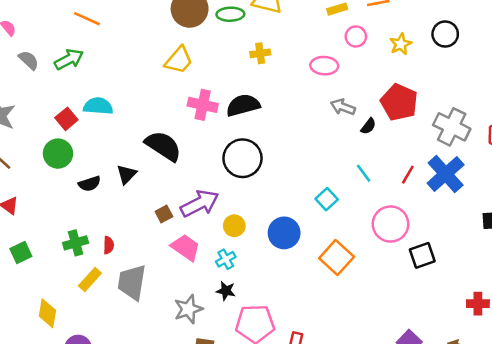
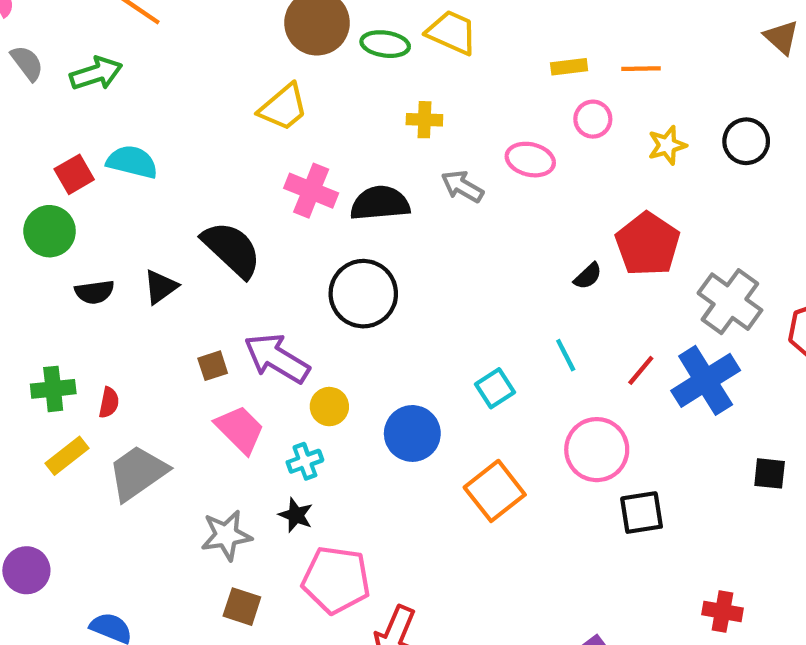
gray arrow: (343, 107) -> (462, 186), moved
purple arrow: (200, 203) -> (277, 358), turned -132
gray trapezoid: (132, 282) -> (138, 473), turned 36

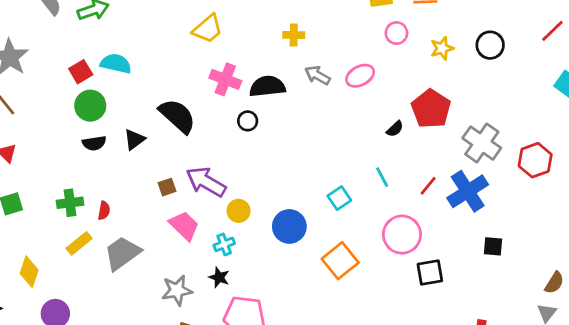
pink ellipse: (530, 160) -> (360, 76), moved, turned -40
green circle: (50, 231) -> (90, 106), moved
black circle: (363, 294) -> (248, 121), moved, size x0.5
black square: (770, 473) -> (493, 246), moved

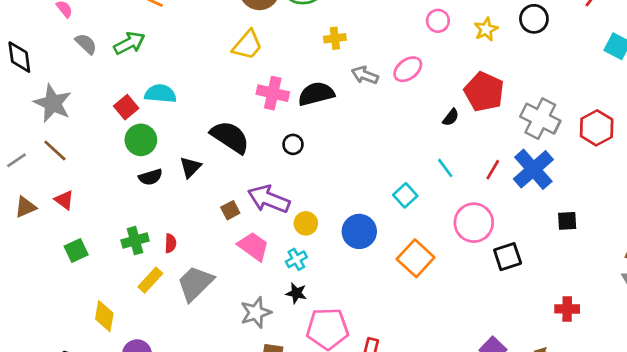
black circle: (248, 121) -> (293, 144), moved

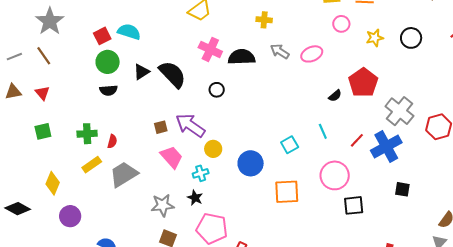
black triangle: (190, 167) -> (141, 72), moved
orange square: (416, 258) -> (287, 192), turned 32

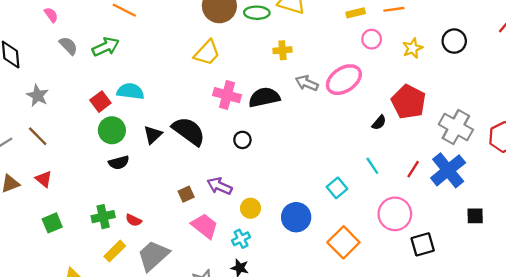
gray star: (50, 21) -> (38, 96), size x0.7
pink ellipse: (312, 54) -> (344, 80), size x1.4
purple arrow: (190, 125) -> (220, 186), size x0.7
red semicircle: (112, 141) -> (133, 220), turned 112
orange square: (287, 192) -> (343, 242), turned -32

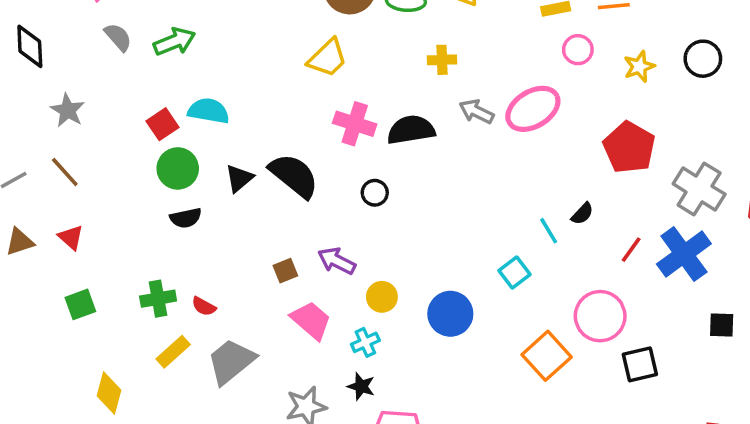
black semicircle: (379, 123) -> (582, 214), moved
cyan line: (372, 166) -> (549, 231), moved
orange square: (343, 242) -> (547, 356), moved

